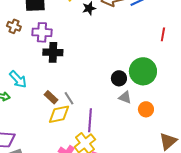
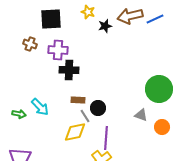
black circle: (119, 78) -> (98, 108), moved
cyan arrow: (18, 79) -> (40, 107), moved
brown rectangle: (51, 97) -> (78, 100), moved, turned -40

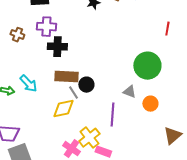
brown cross: (30, 44) -> (17, 35), moved
brown rectangle: (78, 100) -> (66, 77), size x1.6
purple line: (106, 138) -> (112, 115), moved

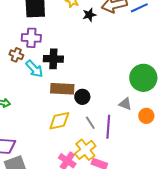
purple cross: (46, 27) -> (31, 38), moved
brown cross: (17, 35) -> (16, 55), moved
cyan arrow: (28, 84) -> (34, 69), moved
gray line: (73, 93) -> (90, 123), moved

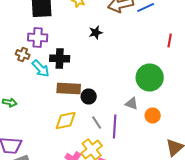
black star: (89, 15) -> (96, 32), moved

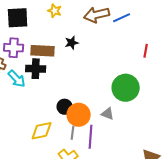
brown rectangle: (69, 88) -> (43, 51), moved
orange circle: (153, 116) -> (79, 115), moved, size x1.5
gray line: (97, 122) -> (73, 133), turned 40

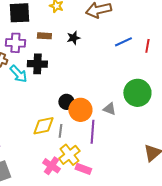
blue line: (122, 18) -> (123, 42), moved
brown rectangle: (43, 51) -> (44, 36), moved, size x0.6
green circle: (126, 88) -> (137, 93), moved
gray line: (73, 133) -> (60, 131), moved

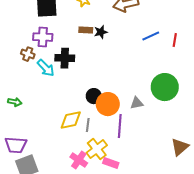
brown rectangle: (44, 36) -> (86, 30), moved
gray triangle: (109, 109) -> (137, 103), turned -32

